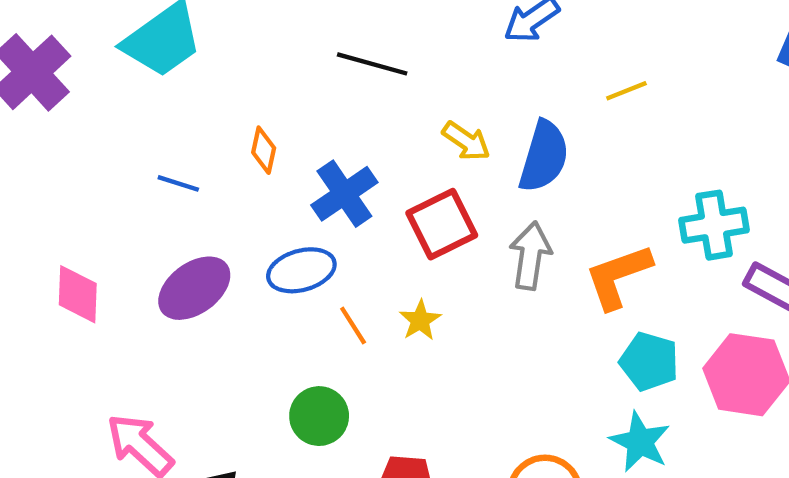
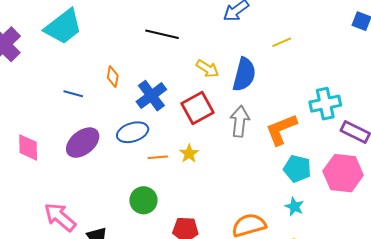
orange line: (353, 326) -> (158, 157), turned -60
cyan star: (640, 442) -> (294, 207), size x0.7

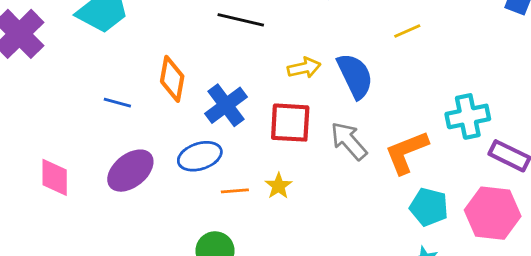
yellow arrow: (208, 69) -> (304, 68), turned -45
blue semicircle: (244, 74) -> (355, 76), turned -40
orange diamond: (113, 77) -> (172, 79), size x1.5
red square: (198, 108) -> (290, 123), turned 32
gray arrow: (240, 121) -> (349, 141), turned -48

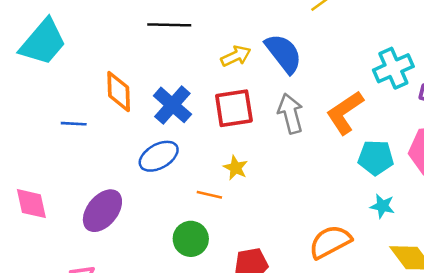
gray arrow: (349, 141) -> (290, 113), turned 39
purple ellipse: (130, 171) -> (102, 211), moved
orange line: (235, 191) -> (209, 195), moved, turned 30

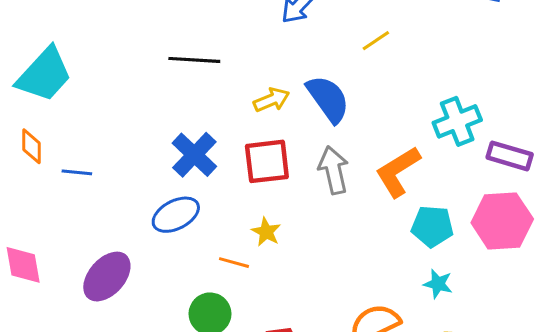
orange diamond: (119, 92) -> (31, 146), moved, size x0.7

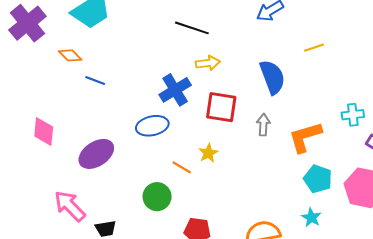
yellow arrow: (272, 100) -> (208, 63), moved
cyan cross: (457, 121) -> (353, 115), size x0.7
orange diamond: (31, 146) -> (70, 55), turned -60
gray arrow: (334, 170) -> (263, 125), size x0.7

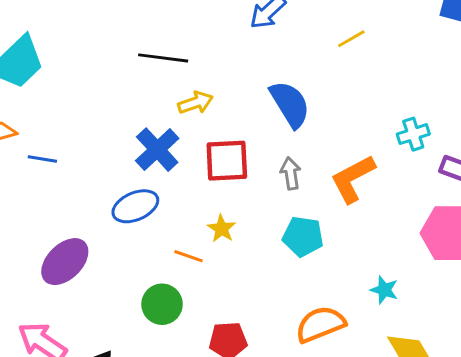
yellow line: (314, 48) -> (351, 39), moved
cyan pentagon: (318, 179) -> (303, 236), moved

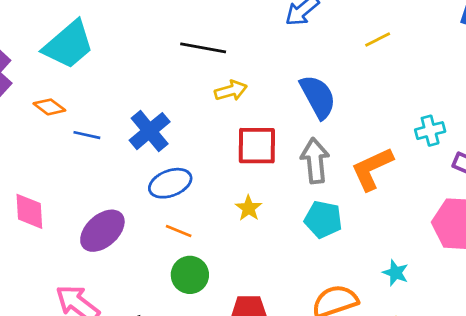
blue cross: (157, 150) -> (150, 131), moved
gray arrow: (291, 173) -> (315, 161), size x1.5
orange line: (189, 256) -> (179, 231), moved

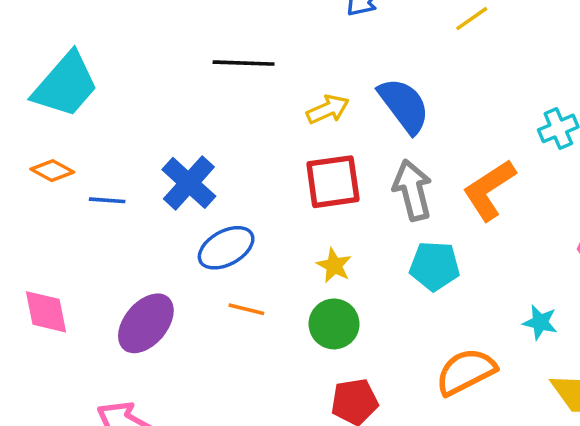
yellow arrow: (231, 91) -> (328, 109), moved
green circle: (190, 275) -> (334, 324), moved

